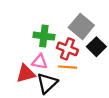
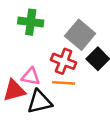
green cross: (44, 36) -> (31, 22), moved
black triangle: (47, 83) -> (40, 102), turned 30

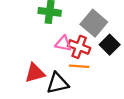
pink triangle: (31, 76) -> (63, 44), moved

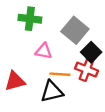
red cross: (79, 47) -> (87, 70), moved
black triangle: (58, 83) -> (52, 92), moved

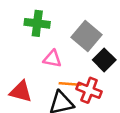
red cross: (87, 70) -> (89, 90), moved
red triangle: (15, 81) -> (21, 92), turned 30

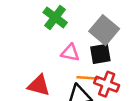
green cross: (37, 23) -> (55, 17), turned 30
black square: (104, 60) -> (100, 54), moved, turned 35

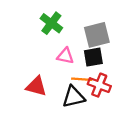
gray square: (104, 30) -> (97, 35), turned 36

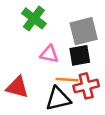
red cross: (99, 85) -> (86, 86), turned -35

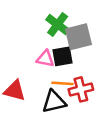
green cross: (34, 18) -> (58, 25), moved
black square: (80, 55) -> (62, 56), moved

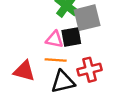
orange line: (62, 83) -> (56, 60), moved

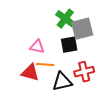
pink triangle: (54, 39) -> (37, 47), moved
orange line: (56, 60) -> (45, 65), moved

